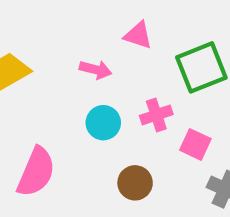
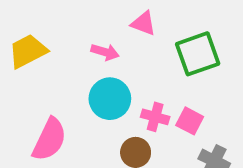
pink cross: (156, 115) -> (155, 117), moved, turned 32
cyan circle: (103, 123) -> (110, 99), size x1.4

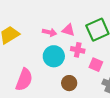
pink triangle: (143, 23) -> (68, 30), moved
pink cross: (155, 117) -> (78, 50), moved

